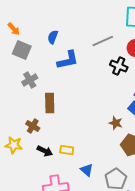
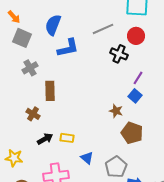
blue semicircle: (53, 37) -> (53, 25), size x1.5
yellow star: (14, 145) -> (14, 158), moved
black arrow: (45, 151) -> (45, 139), turned -56

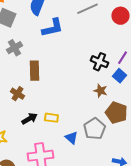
black cross: (119, 54) -> (99, 62), moved
gray pentagon: (116, 167) -> (94, 129), moved

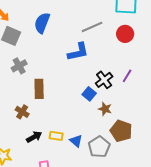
blue L-shape: (52, 28) -> (78, 52), moved
black cross: (99, 62) -> (104, 80), turned 30
blue square: (119, 76) -> (89, 94), moved
blue triangle: (71, 138) -> (76, 141), moved

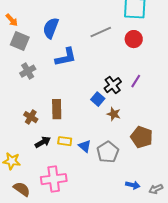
blue L-shape: (78, 52) -> (66, 57), moved
brown rectangle: (39, 89) -> (57, 109), moved
brown pentagon: (121, 131) -> (142, 137), moved

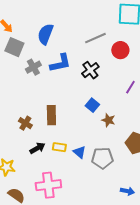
red circle: (134, 39) -> (120, 50), moved
gray cross: (28, 71) -> (33, 67), moved
black cross: (113, 85) -> (90, 70), moved
gray pentagon: (108, 152) -> (102, 158), turned 30

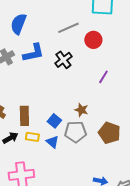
blue square: (92, 105) -> (54, 121), moved
brown rectangle: (51, 115) -> (24, 116), moved
gray pentagon: (102, 158) -> (75, 132), moved

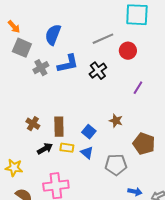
gray pentagon: (75, 132) -> (116, 165), moved

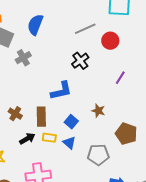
blue L-shape: (68, 64) -> (61, 91), moved

